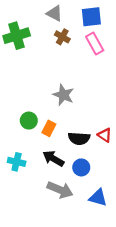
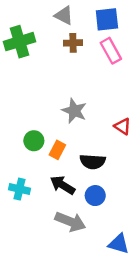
brown cross: (62, 37) -> (73, 43), turned -32
red triangle: (105, 135) -> (123, 126), moved
blue triangle: (98, 198) -> (119, 244), moved

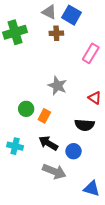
blue square: (107, 19) -> (71, 15), moved, turned 36
pink rectangle: (111, 51) -> (91, 53), moved, turned 60
black semicircle: (93, 162) -> (85, 125), moved

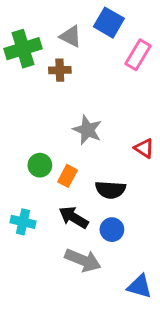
gray triangle: (49, 12) -> (71, 36), moved
brown cross: (56, 33) -> (60, 70), moved
pink rectangle: (91, 53) -> (138, 55), moved
black semicircle: (85, 125) -> (110, 190), moved

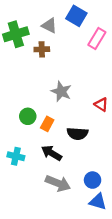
blue circle: (112, 230) -> (93, 180), moved

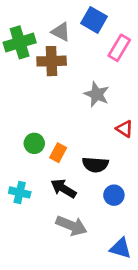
brown cross: (42, 49) -> (52, 61), size x1.5
gray star: (61, 91) -> (97, 94), moved
blue circle: (93, 180) -> (114, 195), moved

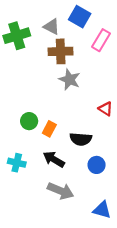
brown cross: (52, 61) -> (61, 51), moved
gray star: (97, 94) -> (70, 80), moved

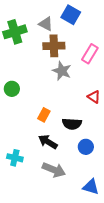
pink rectangle: (101, 40) -> (90, 54), moved
green circle: (29, 121) -> (12, 89), moved
cyan cross: (17, 163) -> (15, 158), moved

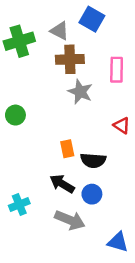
pink rectangle: (90, 54) -> (117, 70), turned -30
orange rectangle: (44, 115) -> (67, 149), moved, turned -40
blue circle: (86, 147) -> (92, 194), moved
cyan cross: (15, 158) -> (19, 204), turned -35

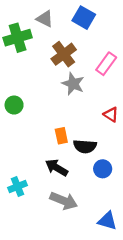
gray triangle: (60, 31) -> (45, 19), moved
brown cross: (70, 59) -> (64, 54), turned -35
pink rectangle: (117, 70) -> (106, 64), turned 35
blue circle: (92, 194) -> (103, 169), moved

